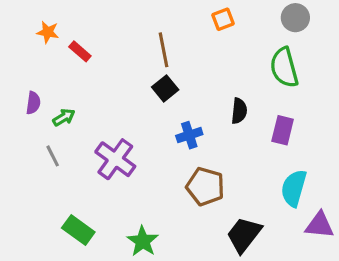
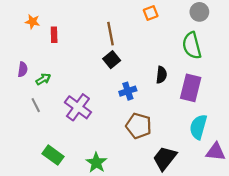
red rectangle: (80, 51) -> (54, 35), turned 48
purple rectangle: (283, 130) -> (191, 88), size x1.4

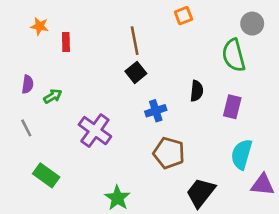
gray circle: (199, 12) -> (252, 24), moved
purple rectangle: (191, 88) -> (232, 107), size x0.7
gray line: (36, 105) -> (26, 128), moved
green rectangle: (53, 155) -> (46, 175), moved

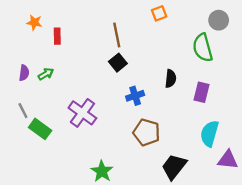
green arrow: (53, 96) -> (46, 74), moved
green rectangle: (46, 175) -> (40, 129), moved

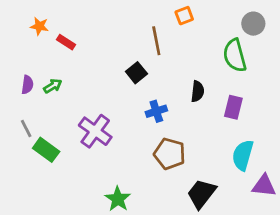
brown line: (117, 35) -> (156, 41), moved
red rectangle: (57, 36) -> (66, 42), turned -56

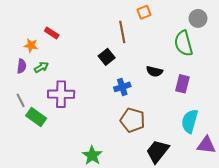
orange star: (39, 26) -> (31, 45), moved
black semicircle: (198, 91) -> (154, 71), turned 98
purple cross: (95, 131) -> (61, 94), moved, turned -35

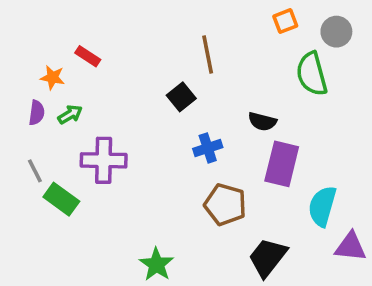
orange square: (144, 12) -> (285, 21), moved
purple rectangle: (182, 84) -> (282, 164), moved, size x1.4

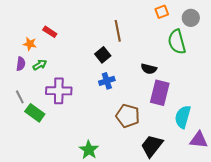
blue cross: (208, 148) -> (107, 81), moved

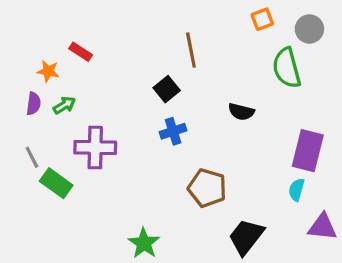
purple rectangle: (160, 93) -> (308, 151), moved
cyan semicircle: (183, 117) -> (296, 190), size x0.6

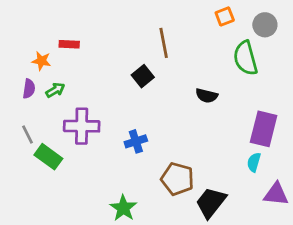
red rectangle: (81, 52) -> (69, 44), turned -30
blue cross: (173, 131) -> (136, 141), moved
brown pentagon: (207, 188) -> (177, 179), moved

